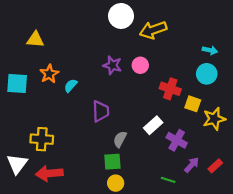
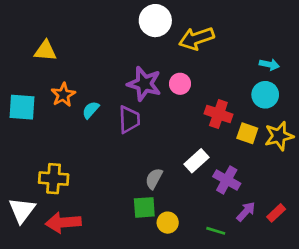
purple star: (112, 65) -> (144, 84), size x1.4
purple trapezoid: (101, 111) -> (129, 119), moved
yellow star: (214, 119) -> (279, 136), moved
yellow circle: (116, 183) -> (168, 223), moved

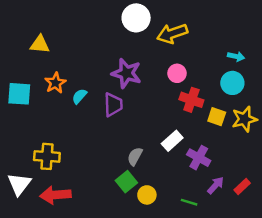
pink circle: (180, 84) -> (177, 73), moved
green square: (144, 207) -> (126, 182), turned -35

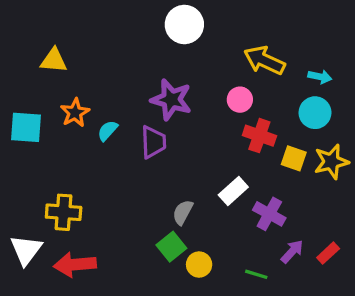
yellow arrow: (172, 34) -> (264, 60), moved, turned 44

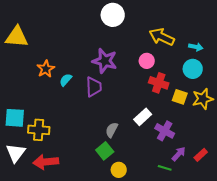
yellow triangle: (54, 60) -> (17, 37), moved, size x1.4
cyan square: (26, 127) -> (15, 118), moved
yellow circle: (199, 265) -> (119, 170), moved
green line: (256, 274) -> (165, 168), moved

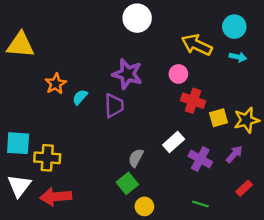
cyan circle: (193, 69) -> (234, 27), moved
yellow square: (180, 97) -> (219, 118), turned -35
purple arrow: (179, 154) -> (234, 154), moved

